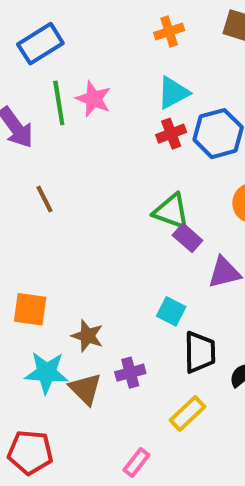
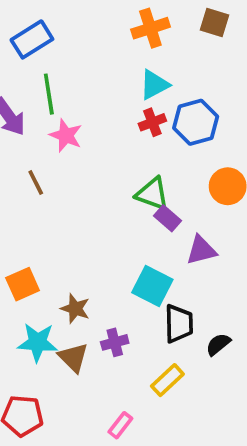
orange cross: (169, 31) -> (150, 28), size x1.4
pink star: (94, 99) -> (66, 135), moved
orange square: (30, 309) -> (23, 284), turned -32
cyan square: (171, 311) -> (152, 286), size x1.5

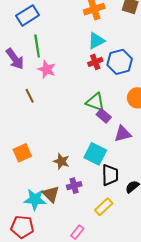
brown star: (75, 309) -> (61, 161), moved
cyan star: (38, 342) -> (35, 199), moved

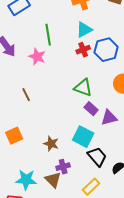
green line: (37, 46) -> (48, 35), moved
brown line: (30, 96) -> (26, 95), moved
purple rectangle: (104, 116) -> (91, 109), moved
black trapezoid: (110, 175) -> (97, 157), turned -40
brown triangle: (51, 194) -> (53, 180), moved

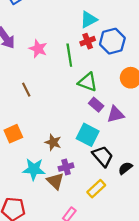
green line: (48, 35) -> (69, 55), moved
cyan star: (26, 180) -> (34, 169), moved

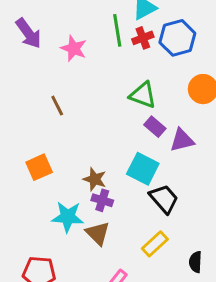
green line: (69, 55) -> (117, 30), moved
purple cross: (66, 167) -> (102, 200), moved, turned 32
black semicircle: (125, 168) -> (195, 262), moved, turned -48

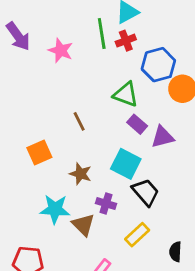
blue hexagon: (177, 38) -> (158, 65), moved
brown line: (57, 106) -> (79, 121), moved
orange square: (39, 167) -> (39, 153), moved
purple cross: (102, 200) -> (106, 204), moved

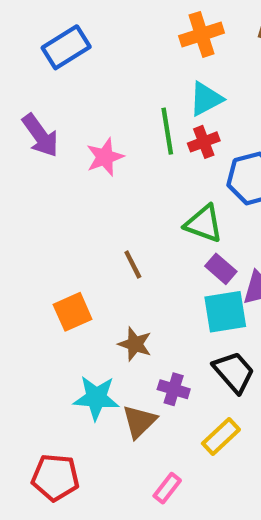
pink star: (61, 50) -> (105, 157), turned 30
cyan square: (126, 164) -> (225, 312), moved, turned -36
brown triangle: (83, 225) -> (139, 421), turned 30

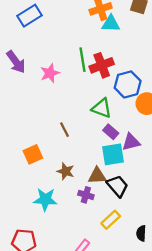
cyan triangle: (206, 99) -> (111, 24), moved, turned 30
red cross: (204, 142) -> (102, 65), size x1.5
brown triangle: (139, 421) -> (97, 176), moved, turned 42

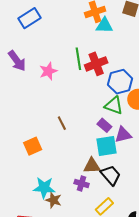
green triangle: (102, 108) -> (114, 106), moved
brown star: (66, 171) -> (53, 200), moved

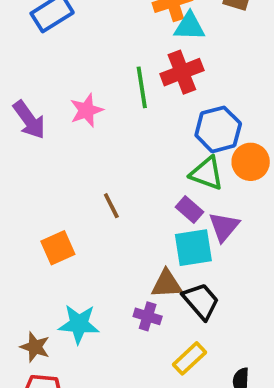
purple arrow: (17, 61) -> (29, 120), moved
red cross: (96, 64) -> (182, 72), moved
purple triangle: (123, 135) -> (224, 227), turned -36
brown star: (53, 200) -> (35, 347), moved

